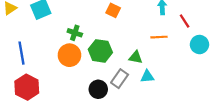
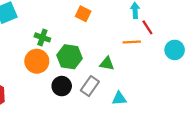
red line: (185, 21) -> (147, 27), moved
cyan triangle: (147, 76) -> (119, 98), moved
black circle: (98, 89) -> (62, 86), moved

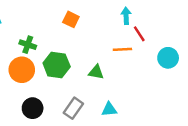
black circle: (62, 86) -> (33, 108), moved
gray rectangle: (90, 86) -> (73, 108), moved

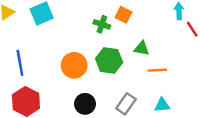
green cross: (28, 45) -> (102, 24), moved
orange line: (122, 49) -> (157, 70), moved
green triangle: (96, 72) -> (142, 48), moved

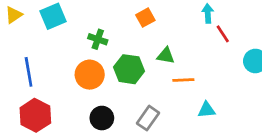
orange square: (124, 15) -> (145, 18), turned 35
green cross: (102, 24) -> (98, 39), moved
cyan triangle: (162, 105) -> (206, 110), moved

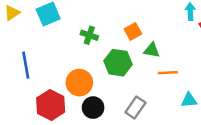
orange square: (145, 18) -> (133, 31), moved
orange circle: (90, 75) -> (79, 83), moved
red hexagon: (35, 115) -> (51, 105), moved

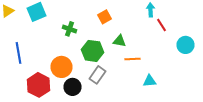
orange square: (133, 31) -> (104, 17), moved
gray rectangle: (135, 108) -> (98, 75), moved

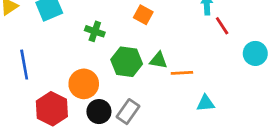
orange square: (104, 17) -> (143, 15), turned -32
green triangle: (120, 41) -> (158, 60), moved
gray rectangle: (98, 75) -> (128, 112), moved

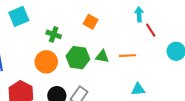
orange line: (182, 73) -> (128, 56), moved
orange circle: (84, 84) -> (46, 62), moved

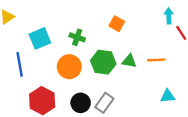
cyan square: (19, 16) -> (40, 38), moved

